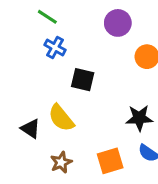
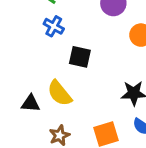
black triangle: (30, 129) -> (30, 103), turned -30

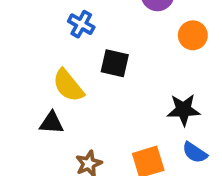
yellow semicircle: (60, 93) -> (68, 86), moved

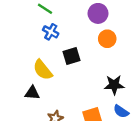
orange circle: (193, 35) -> (107, 39), moved
black square: (115, 63) -> (71, 56), turned -30

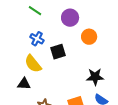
purple circle: (98, 13) -> (70, 18), moved
blue cross: (51, 32) -> (37, 39), moved

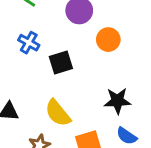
yellow semicircle: (33, 64) -> (58, 113), moved

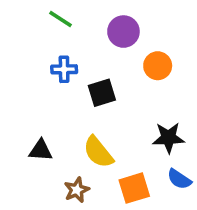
blue cross: (29, 43) -> (64, 69), turned -30

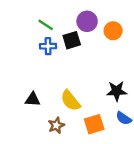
green line: (60, 19) -> (46, 25), moved
orange circle: (158, 66) -> (113, 31), moved
black square: (102, 93) -> (72, 40), moved

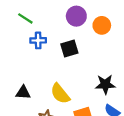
green line: (46, 25) -> (25, 18), moved
black square: (72, 40) -> (69, 49), moved

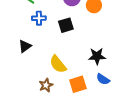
black triangle: (23, 93) -> (25, 46), moved, turned -40

